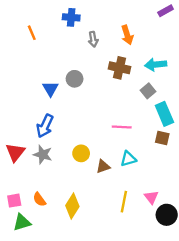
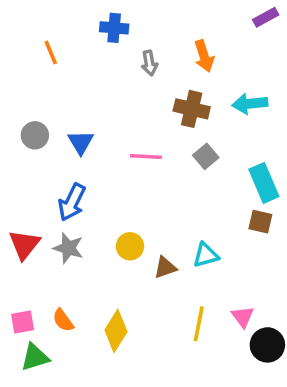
gray circle: (75, 79) -> (35, 135), moved
gray square: (148, 91) -> (206, 156), moved
pink line: (122, 127) -> (146, 156), moved

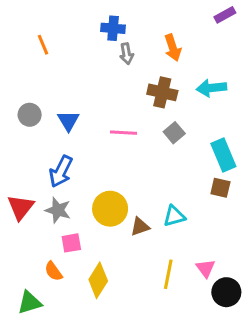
blue cross: (114, 28) -> (113, 28), moved
yellow circle: (130, 246) -> (110, 209), size x1.5
pink square: (23, 322) -> (71, 243), moved

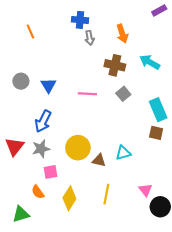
cyan arrow: (211, 88) -> (150, 62), turned 36
gray star: (58, 210) -> (41, 149), turned -30
brown triangle: (140, 227) -> (99, 160), turned 32
yellow line: (168, 274) -> (106, 194), moved

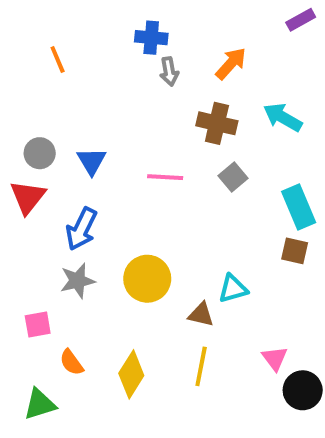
orange arrow: (122, 34) -> (231, 64), turned -120
red triangle: (15, 147) -> (28, 197), moved
brown triangle: (99, 160) -> (201, 315), moved
pink square: (50, 172) -> (38, 325), moved

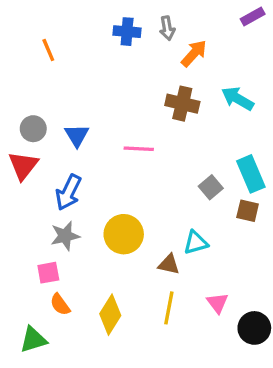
gray arrow: (169, 72) -> (167, 28), moved
gray square: (233, 177) -> (211, 187), moved
pink square: (38, 325) -> (48, 273), moved
pink triangle: (275, 358) -> (217, 303), moved

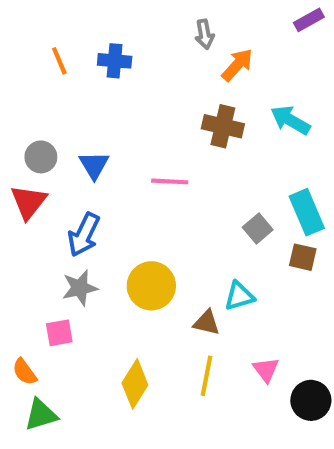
blue cross: (127, 32) -> (115, 61), moved
orange semicircle: (60, 305) -> (25, 372), moved

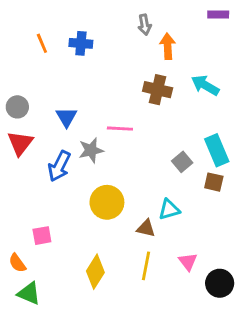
purple rectangle: (309, 20) -> (218, 14), turned 30
orange arrow: (237, 65) -> (168, 46), turned -45
gray circle: (41, 157) -> (17, 107), moved
gray star: (80, 288) -> (91, 150), moved
green triangle: (41, 415) -> (29, 293), turned 40

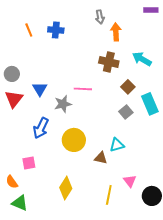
blue triangle: (66, 117) -> (40, 89), moved
blue arrow: (59, 166) -> (41, 128), moved
brown square: (214, 182) -> (128, 87), moved, turned 32
yellow line: (146, 266) -> (109, 195), moved

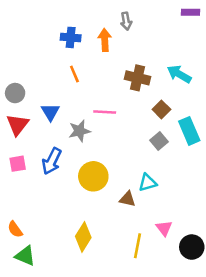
orange line: (29, 30) -> (74, 74), moved
orange arrow: (116, 32) -> (105, 40), moved
pink square: (29, 163) -> (18, 164), moved

